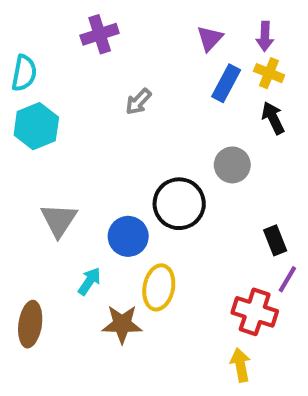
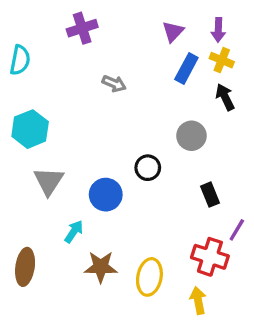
gray arrow: (138, 102) -> (114, 84), turned -110
cyan hexagon: (36, 126) -> (30, 129), moved
black circle: (179, 204) -> (148, 168), size x0.6
black rectangle: (275, 240) -> (210, 195), moved
yellow ellipse: (159, 287) -> (149, 277), moved

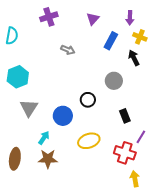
purple triangle: (173, 32) -> (93, 19), moved
yellow cross: (222, 60) -> (140, 37), moved
brown star: (101, 267) -> (48, 159), moved
yellow ellipse: (149, 277) -> (89, 141), moved, turned 60
yellow arrow: (198, 301) -> (135, 179), moved

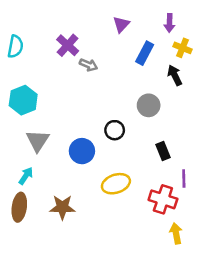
purple cross: (49, 17) -> (68, 45), moved, turned -30
purple line: (141, 137) -> (184, 178), turned -32
cyan arrow: (44, 138) -> (26, 176), moved

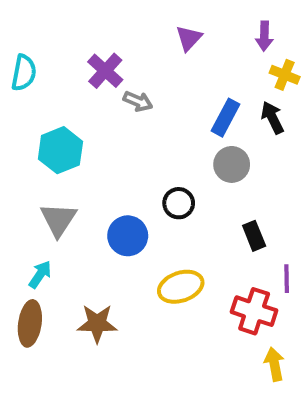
blue rectangle: (145, 53) -> (226, 118), moved
cyan hexagon: (23, 100) -> (60, 150), moved

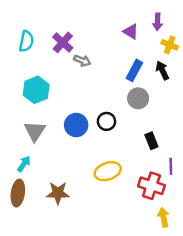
purple triangle: (189, 38) -> (131, 32), moved, turned -42
cyan semicircle: (24, 73) -> (26, 41), moved
blue circle: (128, 236) -> (76, 125), moved

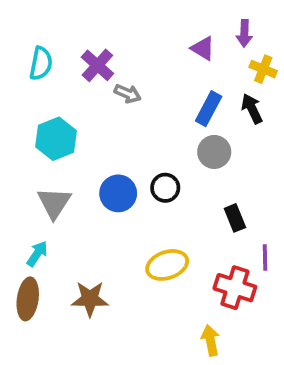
yellow arrow: (164, 217) -> (210, 340), moved

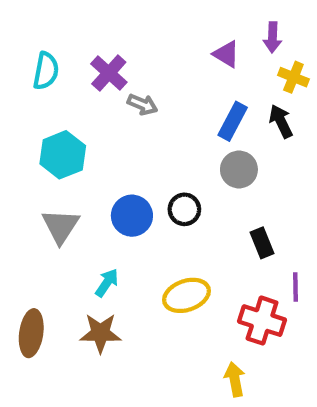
cyan arrow: (37, 254) -> (107, 283), moved

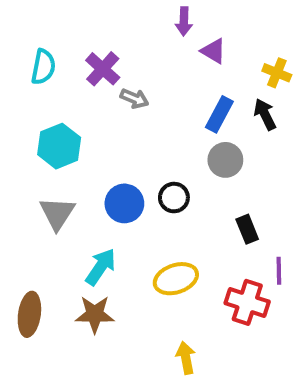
purple arrow: (273, 37) -> (184, 21), moved
cyan arrow: (107, 283) -> (101, 267), size x1.4
yellow arrow: (235, 379) -> (186, 358), moved

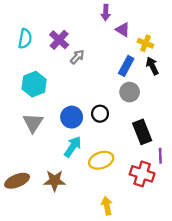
yellow cross: (277, 73) -> (145, 43), moved
gray arrow: (134, 99) -> (77, 57), turned -70
black rectangle: (247, 229) -> (142, 132), size x1.5
cyan arrow: (101, 267) -> (73, 147), moved
brown ellipse: (29, 314) -> (17, 181), turned 60

